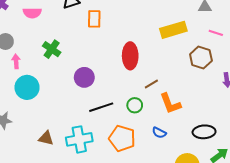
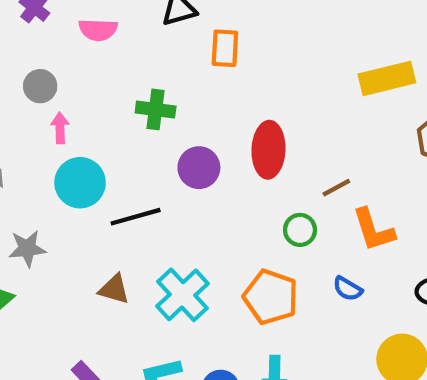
green cross: (52, 49) -> (156, 109), moved, turned -30
red ellipse: (130, 56) -> (268, 150), moved
black line: (101, 107) -> (136, 217), moved
cyan cross: (79, 139) -> (182, 295), turned -35

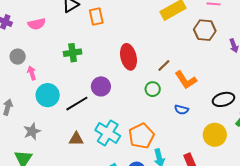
purple circle: (199, 168) -> (101, 86), moved
orange pentagon: (271, 297) -> (141, 136), moved, turned -30

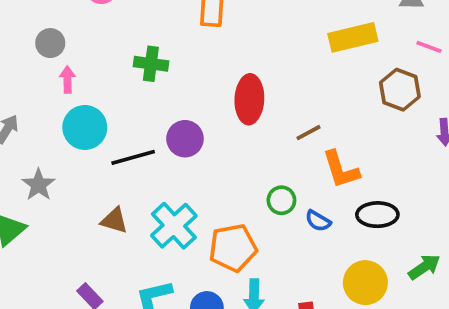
green circle: (153, 89) -> (281, 200), moved
black ellipse: (223, 99) -> (377, 215), moved
gray star: (32, 131) -> (39, 185), turned -30

